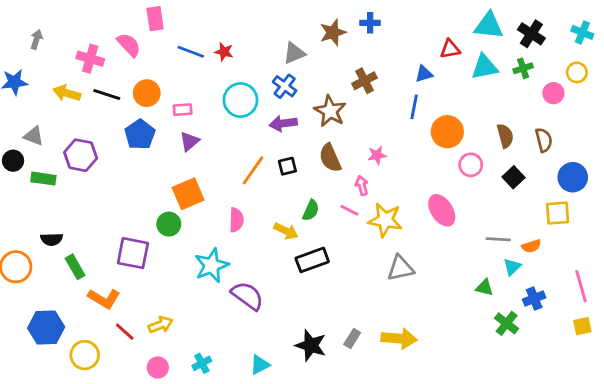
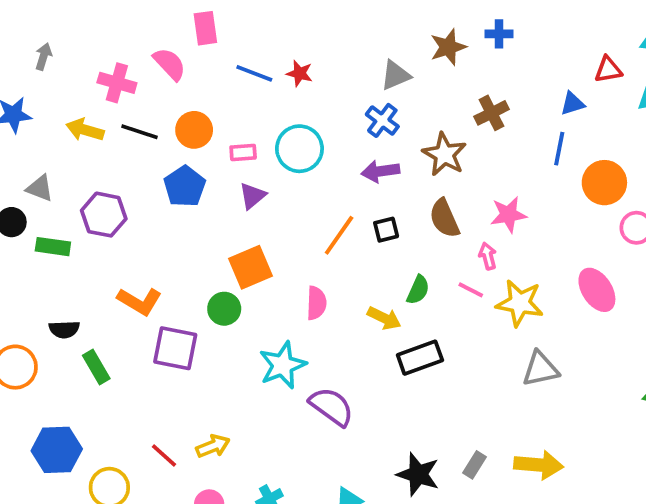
cyan circle: (240, 100) -> (299, 149), moved
pink star: (377, 155) -> (508, 215), size x1.4
orange L-shape: (104, 299) -> (139, 301), moved

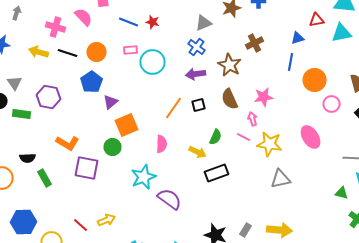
pink rectangle: (243, 152) -> (130, 50), moved
gray triangle: (40, 188) -> (14, 83), turned 35
purple triangle: (252, 196) -> (110, 102), moved

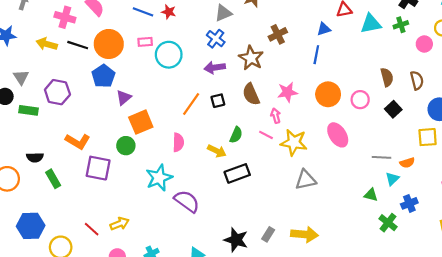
orange circle: (96, 52) -> (109, 44), size x1.4
orange circle: (314, 80) -> (328, 94), moved

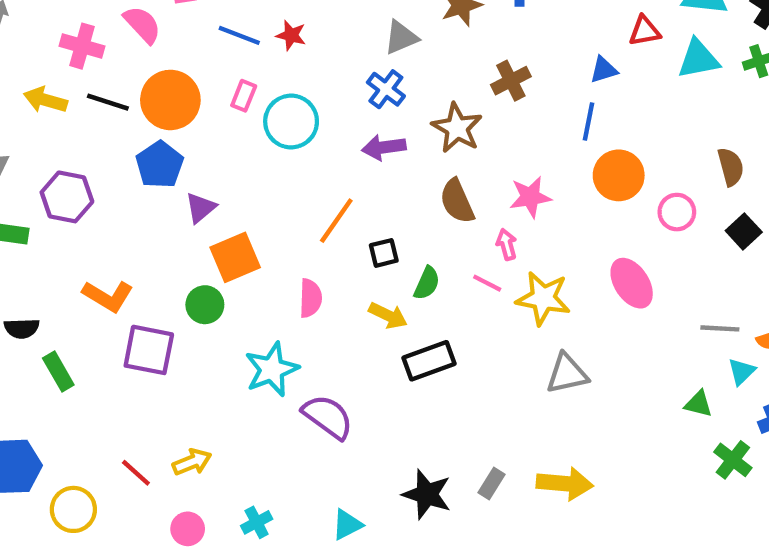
pink rectangle: (145, 42) -> (244, 96), turned -64
orange circle: (328, 94) -> (619, 175), moved
black square: (218, 101) -> (384, 253), moved

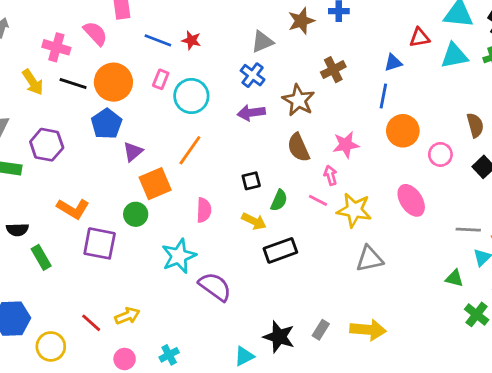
yellow arrow: (45, 100) -> (33, 82), turned -140
orange line: (336, 221) -> (190, 150), moved
cyan triangle: (347, 525) -> (244, 356), moved

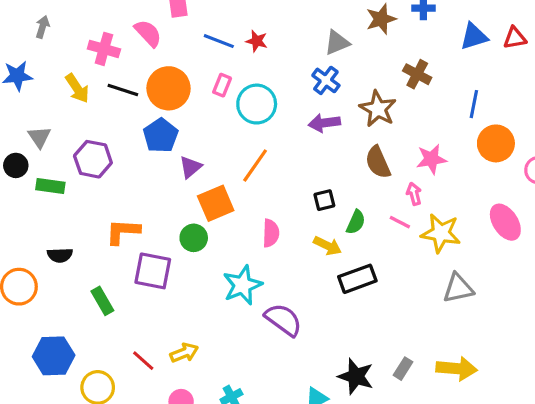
blue triangle: (393, 63) -> (474, 36), moved, size x1.4
brown cross: (333, 70) -> (417, 74), turned -35
orange L-shape: (73, 209) -> (123, 232), turned 152
green rectangle: (41, 257) -> (102, 301), moved

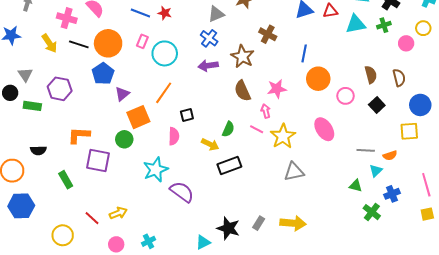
black square: (324, 200) -> (187, 115), moved
yellow star: (441, 233) -> (283, 136), turned 30
blue hexagon: (54, 356) -> (21, 206), moved

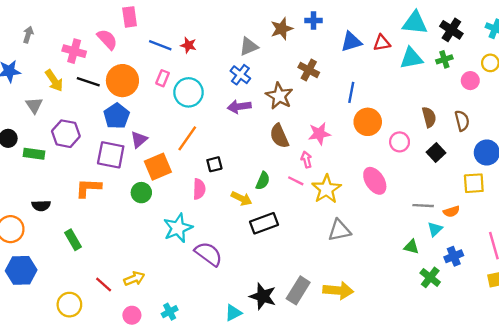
gray triangle: (25, 75) -> (34, 105), moved
purple square: (98, 161) -> (111, 155), moved
gray rectangle: (259, 223) -> (298, 290), size x1.6

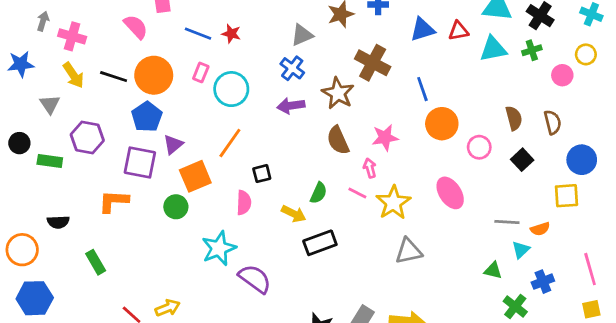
pink cross: (74, 51) -> (72, 36), moved
brown cross: (309, 70) -> (373, 63), size x1.4
blue line: (351, 92) -> (422, 89), turned -30

